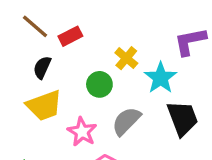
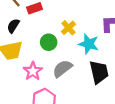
cyan star: (161, 78) -> (89, 44), turned -30

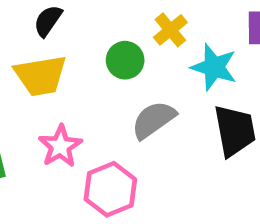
pink star: (33, 71) -> (60, 146), moved

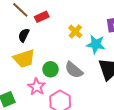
green circle: (125, 60) -> (51, 69), moved
gray semicircle: (154, 120) -> (74, 70), turned -96

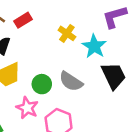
cyan star: (96, 44) -> (94, 46), turned 30

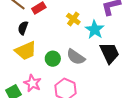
pink star: (27, 108) -> (32, 83), moved

